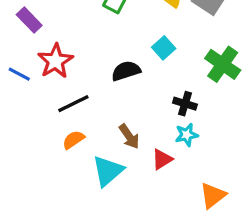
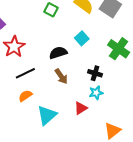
brown arrow: (129, 136) -> (61, 76), moved

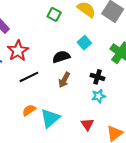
brown arrow: (61, 76) -> (64, 80), turned 63
orange semicircle: (25, 96) -> (29, 110), moved
red triangle: (81, 108) -> (87, 124), moved, turned -32

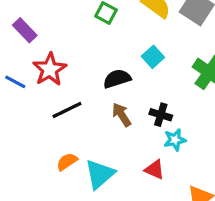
black cross: (97, 77) -> (161, 115), moved
brown arrow: (64, 80) -> (122, 115), turned 119
red triangle: (87, 124) -> (154, 169), moved, turned -32

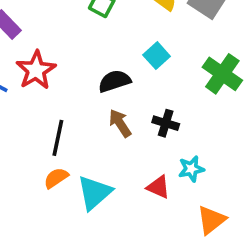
black line: (67, 110) -> (58, 138), moved, turned -52
cyan star: (175, 140) -> (191, 169), moved

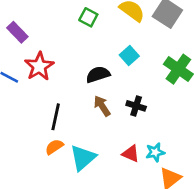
cyan star: (191, 169) -> (155, 152), moved

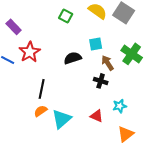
cyan square: (129, 55) -> (96, 44), turned 32
brown arrow: (102, 106) -> (108, 63), moved
cyan star: (155, 152) -> (120, 106), moved

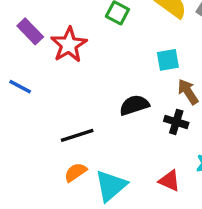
red star: (30, 52) -> (69, 45), moved
black semicircle: (73, 58) -> (134, 105), moved
black line: (42, 89) -> (77, 135), turned 60

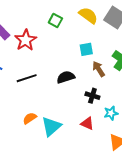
black cross: (176, 122) -> (92, 96), moved
black line: (77, 135) -> (27, 78), moved

